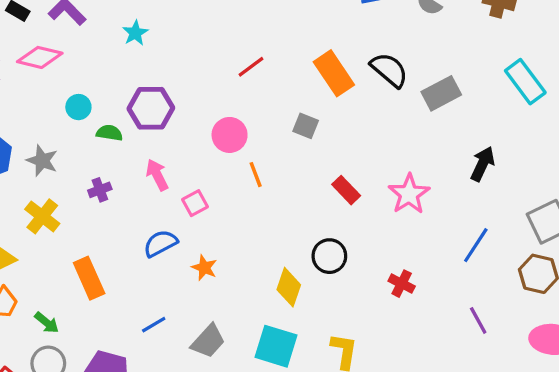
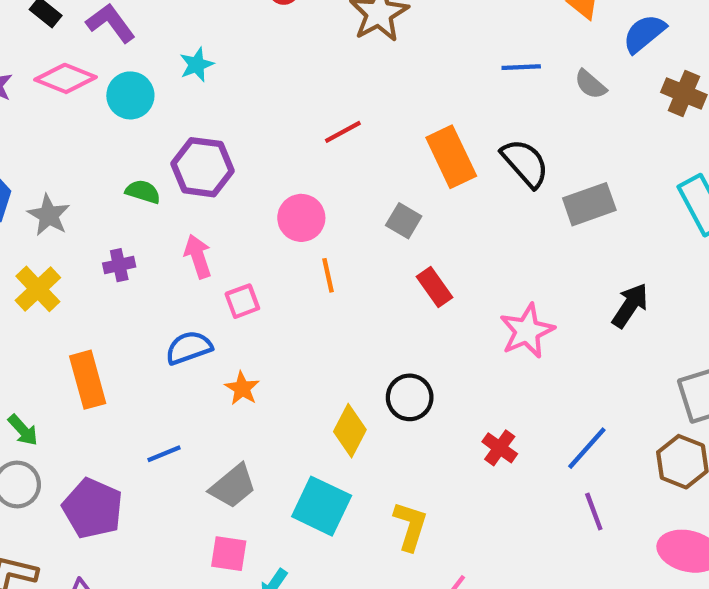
cyan circle: (78, 107) -> (130, 95), moved, size x1.4
red rectangle: (346, 190) -> (434, 287), moved
blue line: (476, 245) -> (587, 448), moved

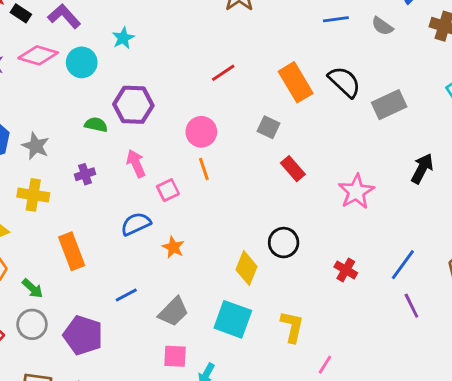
orange line: (328, 275) -> (204, 169), moved
yellow cross: (38, 289) -> (33, 195), turned -32

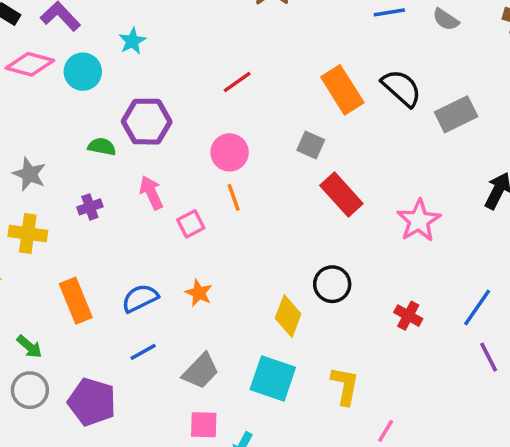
red line: (223, 73) -> (237, 82), moved
red rectangle: (293, 169) -> (341, 194), size x1.4
blue semicircle: (136, 224) -> (140, 298), moved

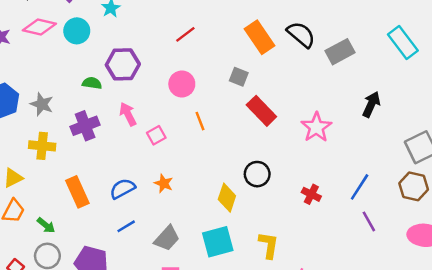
orange line: (234, 197) -> (200, 121), moved
purple cross: (90, 207) -> (85, 126), size x1.6
cyan square: (273, 378) -> (218, 242), turned -32

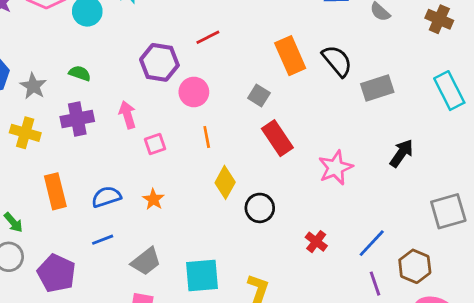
purple hexagon: (123, 64) -> (159, 62), moved
green semicircle: (92, 83) -> (80, 73), moved
brown hexagon: (414, 186) -> (415, 266), moved
yellow diamond: (227, 198) -> (225, 182), moved

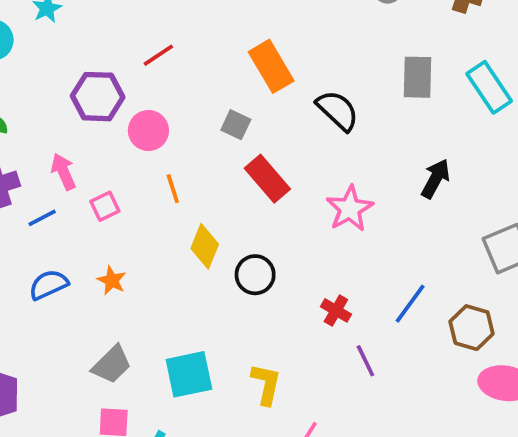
black semicircle: (337, 61) -> (338, 110), moved
gray rectangle: (377, 88) -> (418, 77), moved, turned -64
blue line: (103, 240) -> (42, 218), moved
purple line: (375, 284) -> (365, 361), moved

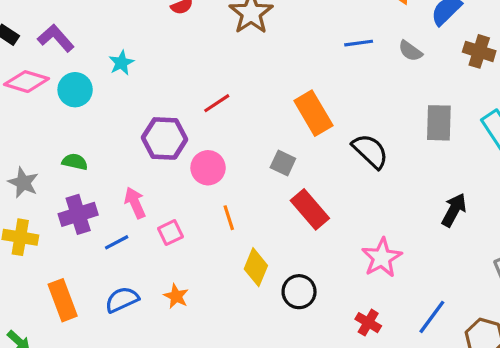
pink star: (350, 209) -> (382, 258), moved

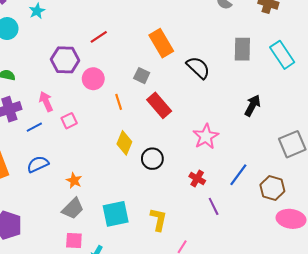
orange line: (229, 218) -> (119, 102), moved
orange star: (176, 296) -> (74, 180), moved

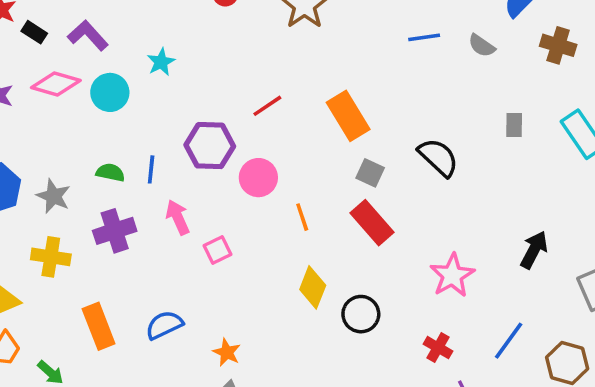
orange rectangle: (161, 43) -> (348, 116), moved
gray rectangle: (242, 49) -> (514, 125), size x0.6
gray square: (142, 76) -> (370, 173), moved
black arrow: (252, 105) -> (534, 250), moved
blue line: (34, 127) -> (151, 169), moved, turned -56

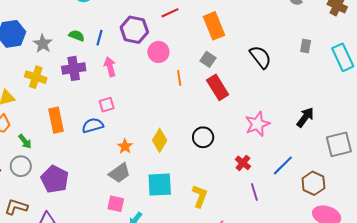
gray square: (370, 173) -> (208, 59), moved
pink square: (217, 250) -> (107, 105), moved
yellow diamond: (313, 287) -> (160, 140), moved

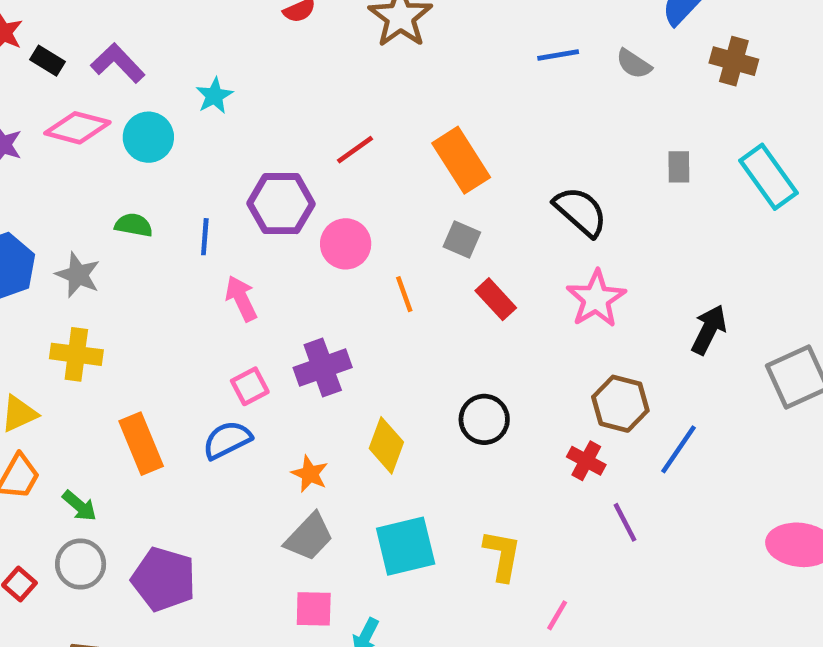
green semicircle: (77, 36) -> (134, 225), moved
purple cross: (74, 68) -> (323, 368), moved
red rectangle: (218, 87) -> (496, 299), size x0.7
pink star: (257, 124) -> (596, 299), moved
brown hexagon: (313, 183) -> (620, 404), moved

